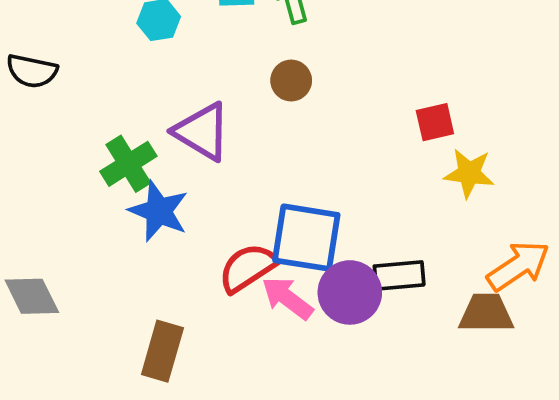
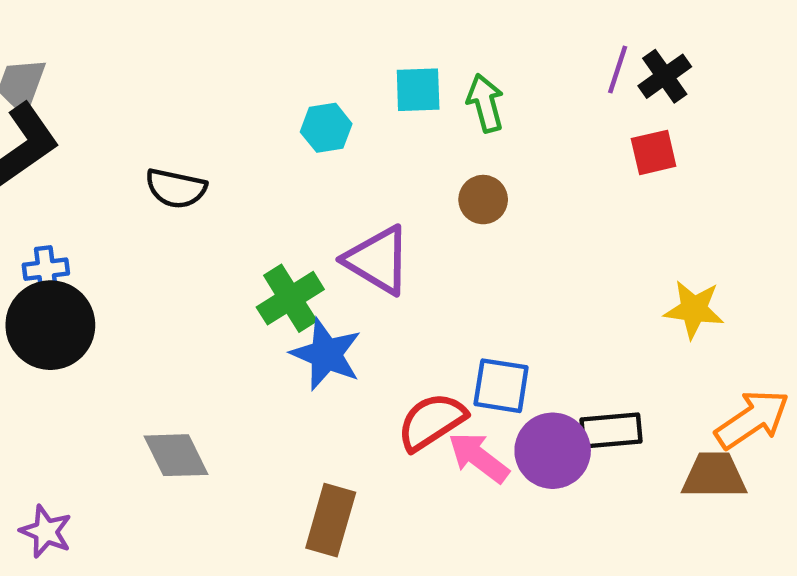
red square: (435, 122) -> (654, 152), moved
blue square: (306, 238) -> (501, 386), size x0.7

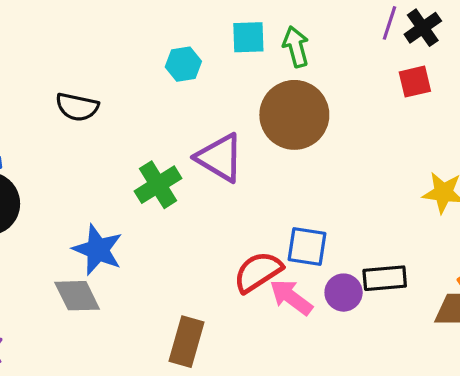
brown circle: (483, 200) -> (294, 115), size x2.0
blue star: (326, 354) -> (98, 250), moved
purple circle: (553, 451) -> (344, 293), size x0.7

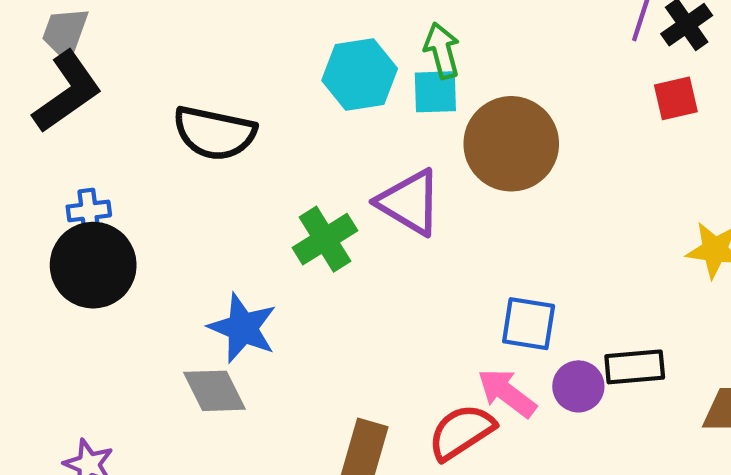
cyan square: (248, 37) -> (435, 92), moved
green arrow: (296, 47) -> (442, 51), moved
cyan hexagon: (183, 64) -> (360, 74), size x1.5
black semicircle: (77, 107) -> (214, 133), size x1.4
red semicircle: (258, 272) -> (461, 432), moved

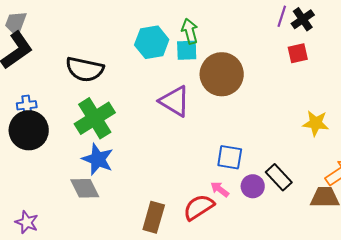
green cross: (325, 239) -> (95, 118), moved, size x1.4
black rectangle: (635, 367) -> (279, 177), turned 52
pink arrow: (507, 393) -> (220, 189), size x0.7

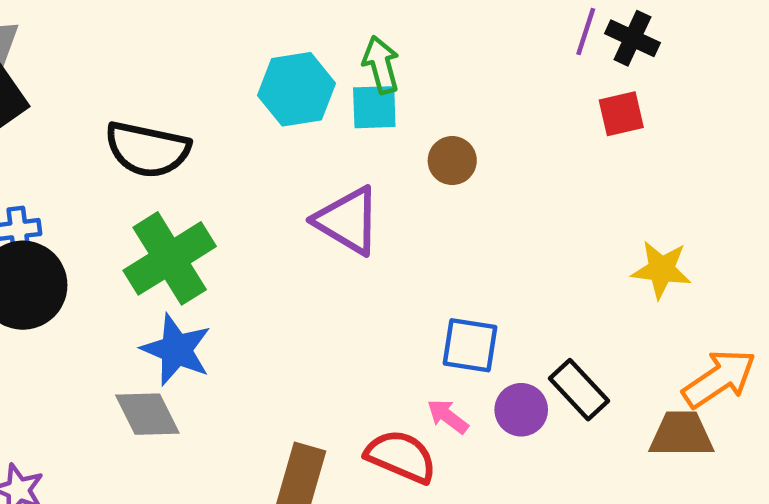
black cross: (303, 19) -> (632, 38), turned -30
brown circle: (222, 74) -> (452, 161), size x0.5
red semicircle: (199, 207) -> (401, 456), turned 56

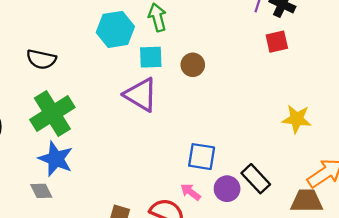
cyan square: (374, 107) -> (151, 57), moved
black semicircle: (147, 149) -> (41, 59), size x0.7
gray diamond: (147, 414) -> (41, 191), size x0.7

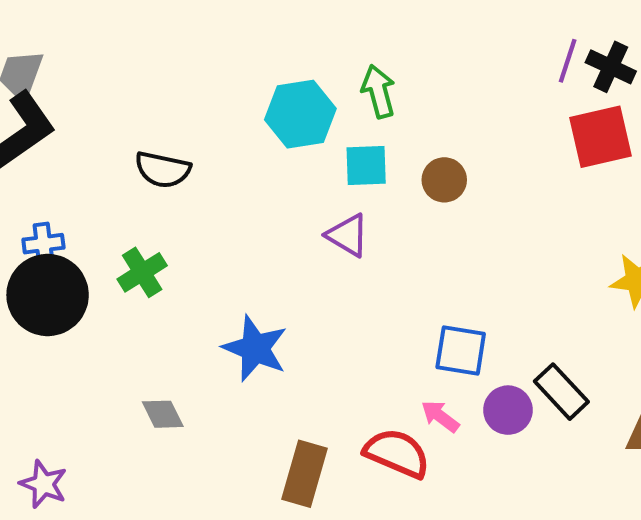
red square: (277, 42) -> (600, 137), size x1.5
purple triangle: (141, 95) -> (348, 235), size x0.7
green cross: (52, 113) -> (142, 272), moved, size x0.6
blue star: (56, 159) -> (255, 348), moved

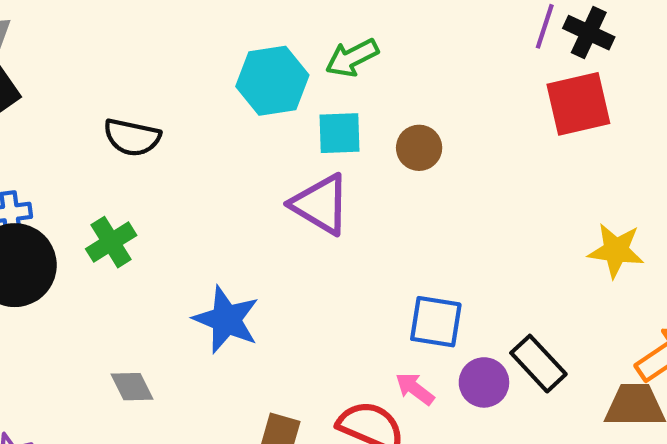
green arrow: (378, 91) -> (352, 58), turned -102
purple triangle: (348, 235) -> (321, 204), size x1.4

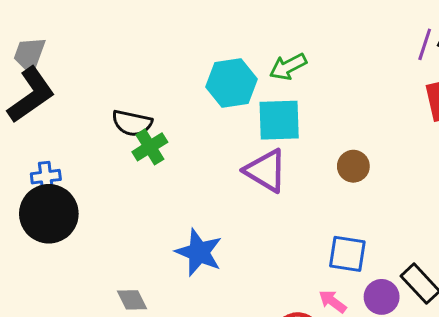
cyan square: (339, 133) -> (279, 120), size x1.4
brown circle: (419, 148) -> (353, 166), moved
green cross: (111, 242) -> (150, 147), moved

